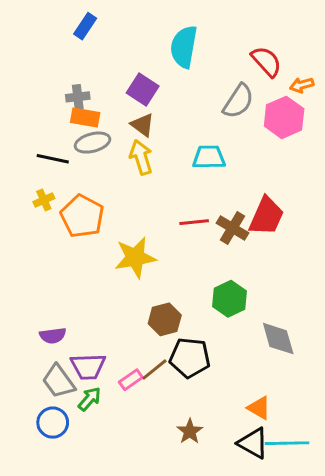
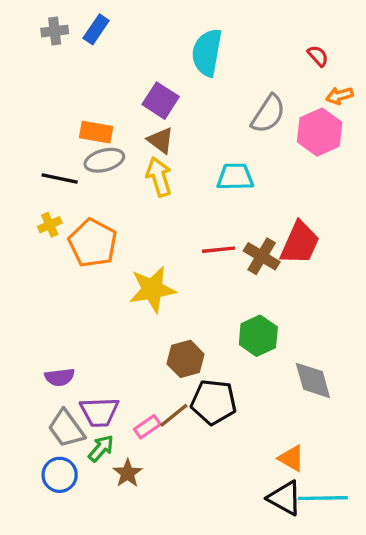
red semicircle: (266, 61) -> (318, 56), moved, size x0.6
gray cross: (78, 97) -> (55, 31), moved
brown star: (190, 431) -> (128, 473), moved

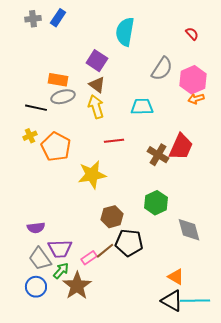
orange arrow: (339, 96) -> (196, 99), moved
red line: (219, 250) -> (114, 141), moved
brown star: (128, 473) -> (77, 286), size x1.6

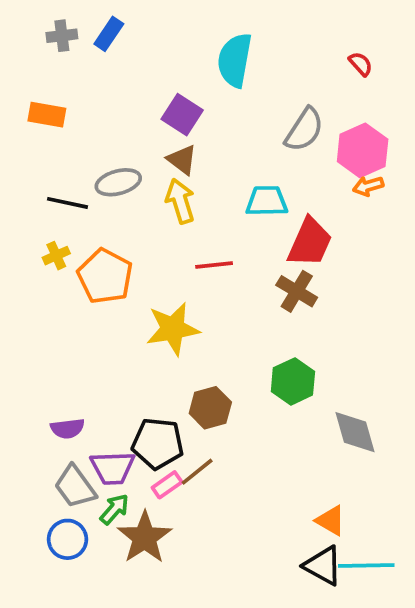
orange rectangle: (58, 80) -> (47, 115), moved
red trapezoid: (181, 147) -> (310, 242), moved
black pentagon: (129, 243) -> (158, 443), moved

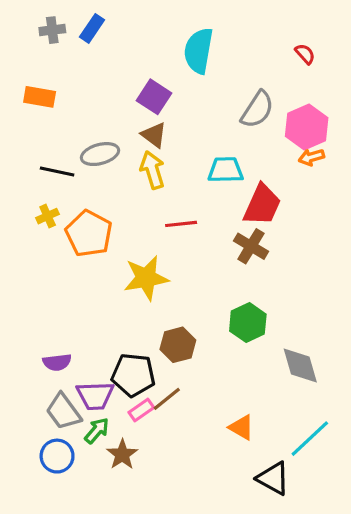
orange triangle: (331, 521) -> (241, 427), moved
brown star: (145, 537) -> (122, 454), size x0.7
cyan line: (366, 566) -> (310, 439), moved, turned -42

